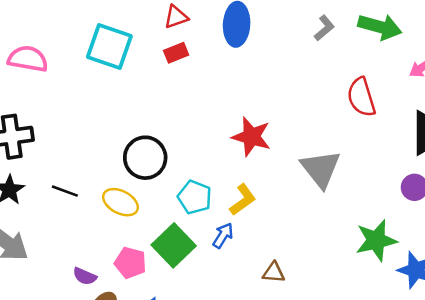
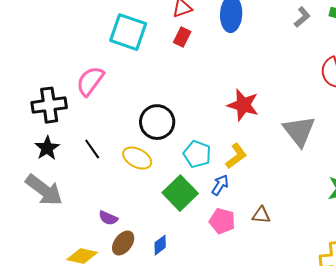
red rectangle: (176, 53) -> (182, 37), turned -42
pink semicircle: (28, 59) -> (90, 81), moved, turned -64
black line: (65, 191) -> (92, 149), turned 35
pink pentagon: (130, 263) -> (222, 221), moved

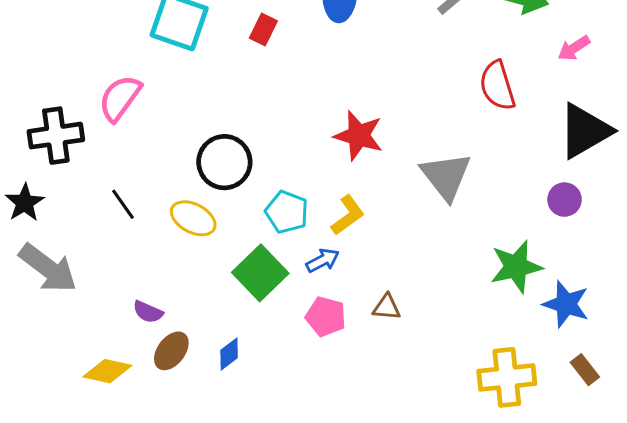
black star: (47, 148) -> (25, 203), moved
blue arrow: (220, 185) -> (323, 260), turned 30

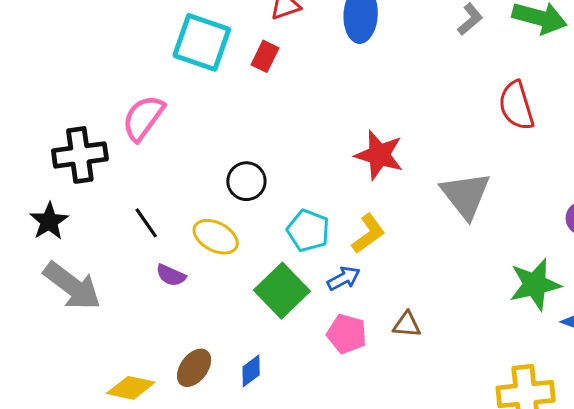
red rectangle: (263, 29) -> (265, 56), moved
black circle: (224, 162) -> (246, 181), size x0.7
purple semicircle: (148, 312) -> (171, 275), moved

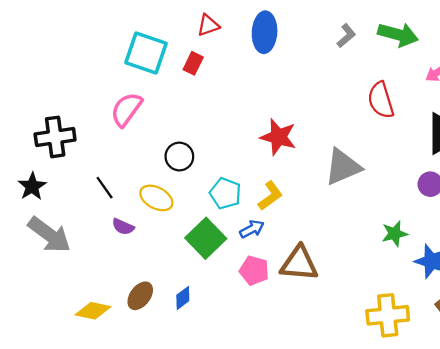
pink semicircle: (143, 118) -> (126, 109), moved
gray triangle: (465, 195) -> (343, 167), turned 45
green star: (535, 285) -> (395, 234), size x0.7
brown triangle: (407, 325) -> (299, 264), size x1.8

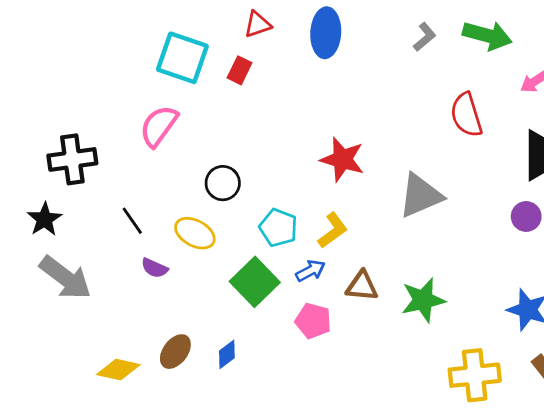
green star: (395, 234) -> (423, 300), moved, size x1.4
brown triangle: (299, 264) -> (362, 286), moved, size x0.7

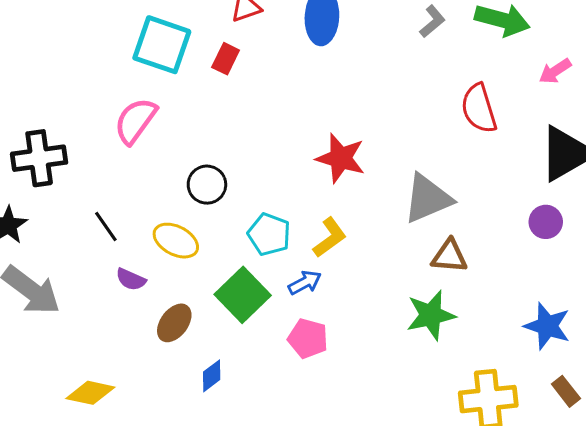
brown triangle: (362, 286) -> (449, 256), moved
brown ellipse: (175, 352) -> (174, 323), moved

